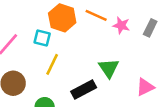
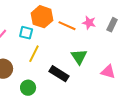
orange line: (96, 15) -> (67, 26), moved
pink triangle: (145, 87) -> (108, 72), turned 42
black rectangle: (84, 90) -> (59, 74), turned 60

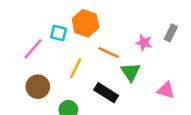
pink star: (89, 23) -> (144, 43), moved
orange line: (67, 26) -> (109, 52), moved
cyan square: (26, 33) -> (59, 33), moved

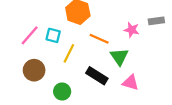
cyan square: (59, 33) -> (53, 35), moved
gray rectangle: (171, 33) -> (156, 21), turned 56
pink triangle: (166, 90) -> (131, 83), moved

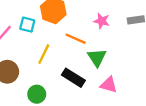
pink star: (132, 30) -> (102, 21), moved
cyan square: (53, 35) -> (27, 25), moved

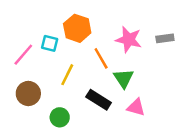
pink star: (102, 21) -> (129, 40), size x1.5
orange line: (76, 39) -> (101, 58), turned 36

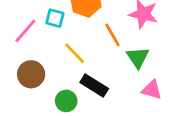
yellow line: (67, 75) -> (75, 53), turned -70
black rectangle: (99, 100) -> (94, 85), moved

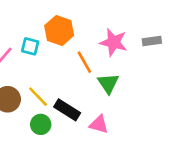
yellow line: (75, 53) -> (38, 97), moved
pink triangle: (152, 90) -> (99, 124), moved

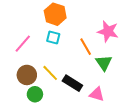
orange hexagon: (59, 30) -> (55, 14), moved
cyan square: (30, 46) -> (53, 38), moved
green circle: (41, 124) -> (35, 94), moved

